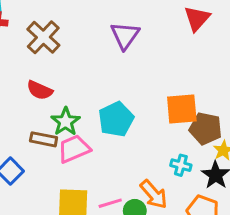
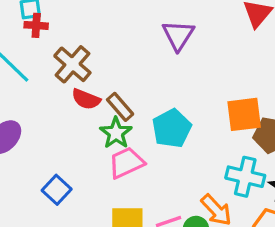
brown cross: (43, 37) -> (72, 64), moved
brown rectangle: (44, 139) -> (120, 107), moved, turned 40
cyan cross: (181, 165) -> (245, 177), size x1.6

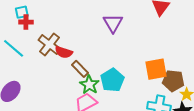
red semicircle: (86, 99) -> (64, 52), moved
green star: (116, 133) -> (89, 85), moved

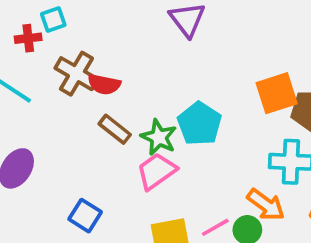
cyan square: (22, 12) -> (53, 19), moved
brown rectangle: (80, 69) -> (115, 129), moved

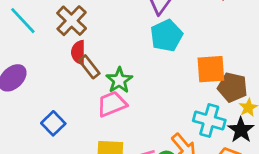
red semicircle: (104, 84) -> (78, 52), moved, turned 65
cyan pentagon: (199, 124) -> (166, 36), moved

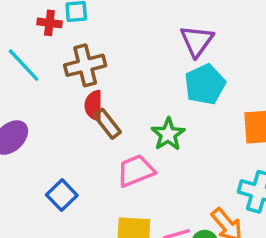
brown cross: (72, 21) -> (85, 65), turned 32
green star: (119, 80) -> (168, 134), moved

